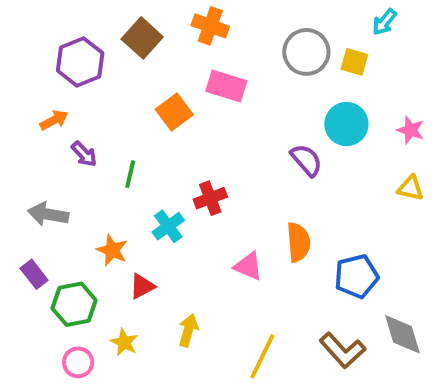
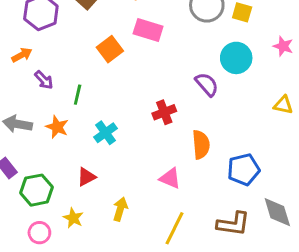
pink star: (411, 130) -> (283, 46), moved
red cross: (210, 198) -> (164, 112), moved
orange star: (112, 250) -> (57, 127), moved
pink triangle: (248, 266) -> (170, 178), moved
brown L-shape: (342, 350) -> (233, 224), turned -40

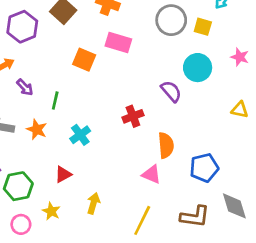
orange square: (110, 49) -> (84, 60), turned -30
pink triangle: (170, 178) -> (151, 174), moved

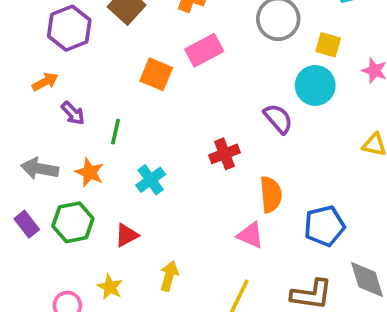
yellow square: (203, 27) -> (328, 45), moved
pink rectangle: (118, 43) -> (204, 50), turned -45
green hexagon: (18, 186) -> (73, 222), moved

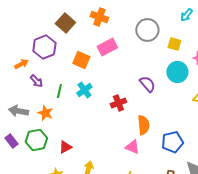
purple hexagon: (69, 28) -> (44, 47), moved
cyan circle: (315, 85) -> (177, 72), moved
cyan cross: (151, 180) -> (84, 90), moved

